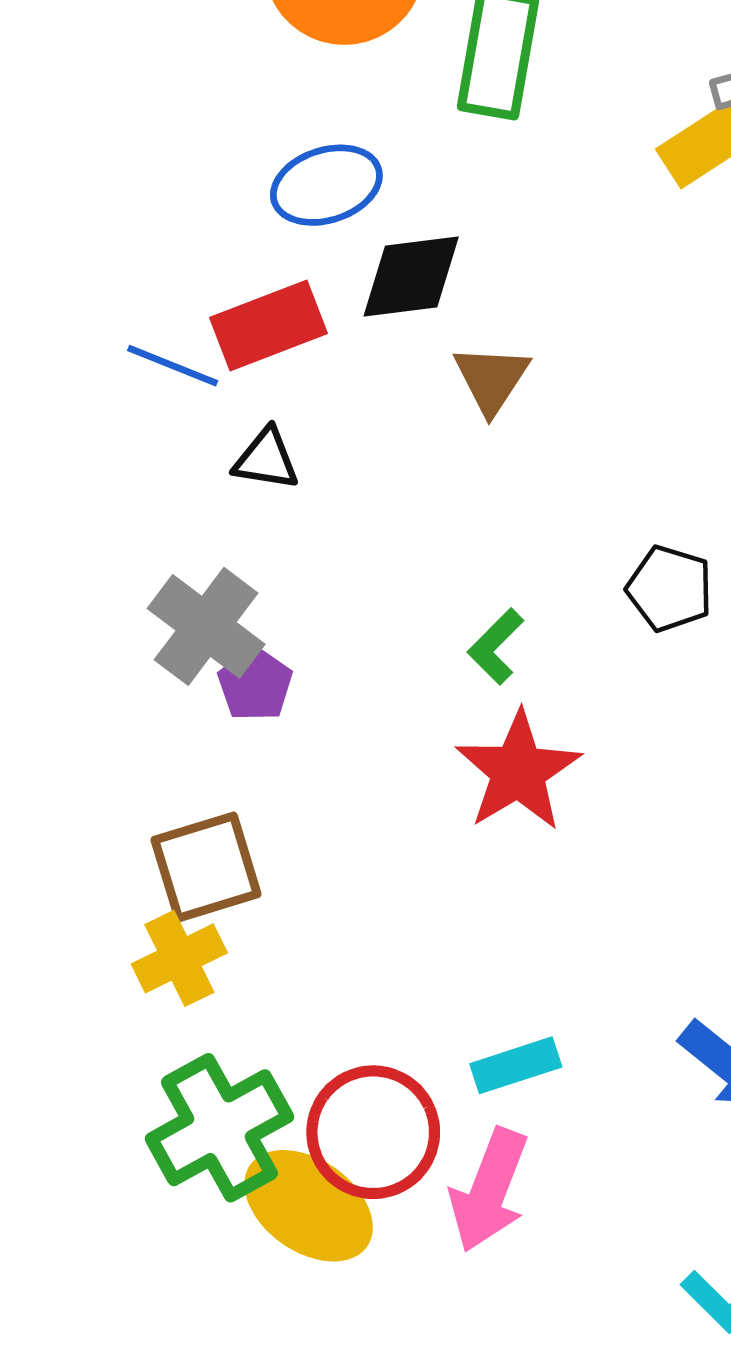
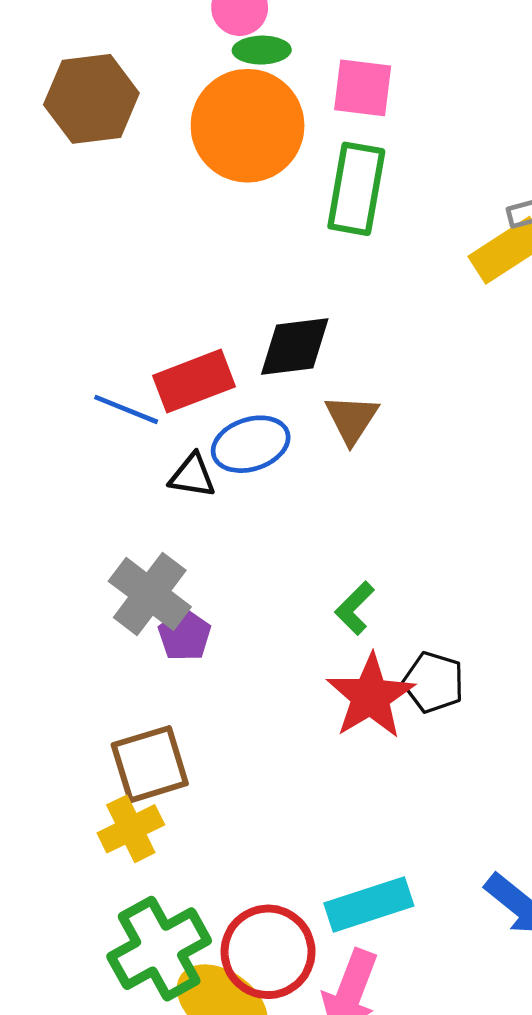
blue ellipse: (326, 185) -> (251, 444), moved
black pentagon: (670, 588) -> (434, 682), moved
cyan rectangle: (516, 1065) -> (369, 905), size x1.4

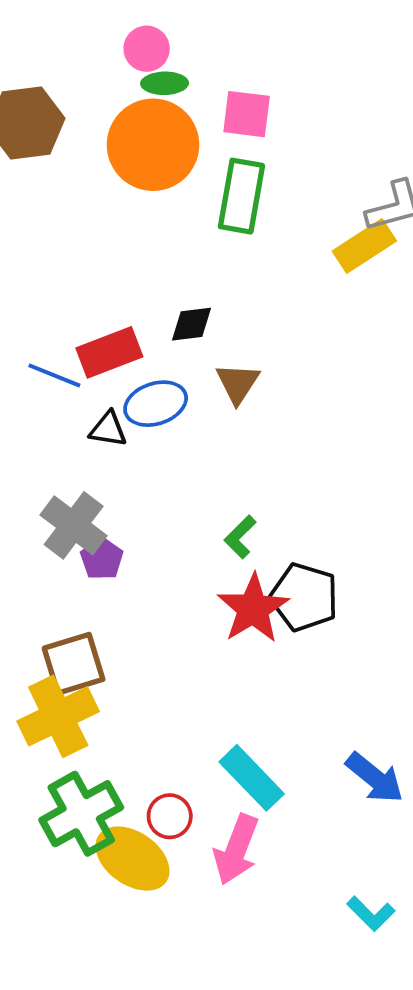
black diamond: (295, 346) -> (191, 324), size x0.7
black pentagon: (434, 682) -> (304, 597), size x1.4
yellow cross: (131, 829) -> (58, 716), size x1.5
cyan rectangle: (369, 905) -> (252, 778), turned 64
red circle: (268, 952) -> (170, 816), size x0.6

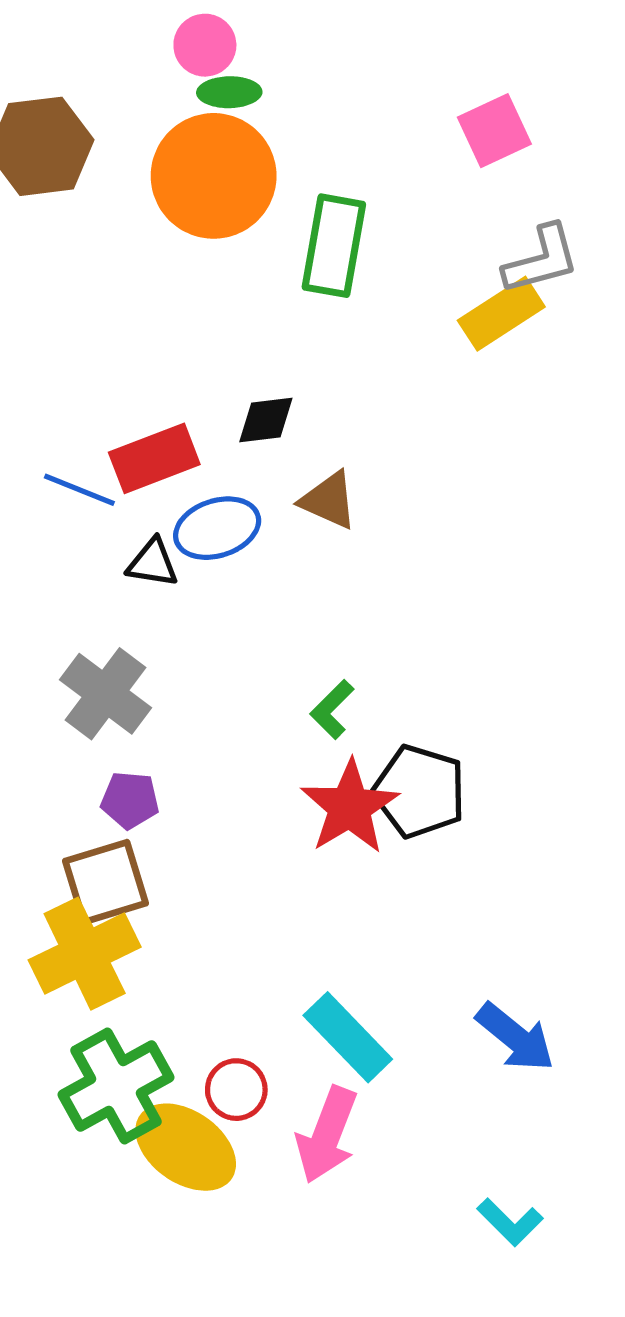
pink square: (247, 114) -> (494, 131), moved, turned -32
brown triangle: (238, 383) -> (329, 500), turned -39
purple pentagon: (102, 559) -> (130, 800), moved, turned -30

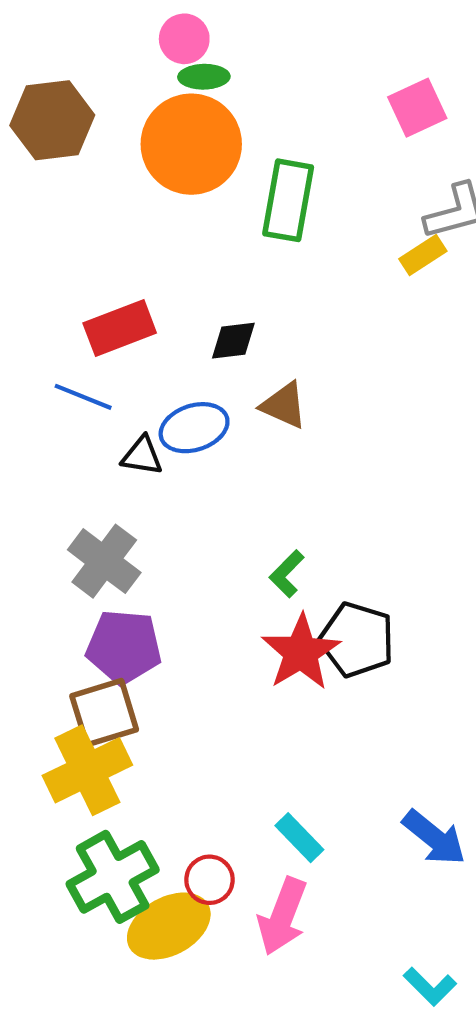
yellow rectangle: (501, 314) -> (423, 255), size x0.7
red rectangle: (154, 458) -> (120, 328), moved
purple pentagon: (130, 800) -> (124, 647), size x1.6
cyan rectangle: (348, 1037) -> (299, 838), size x0.7
yellow ellipse: (186, 1147) -> (169, 926), turned -64

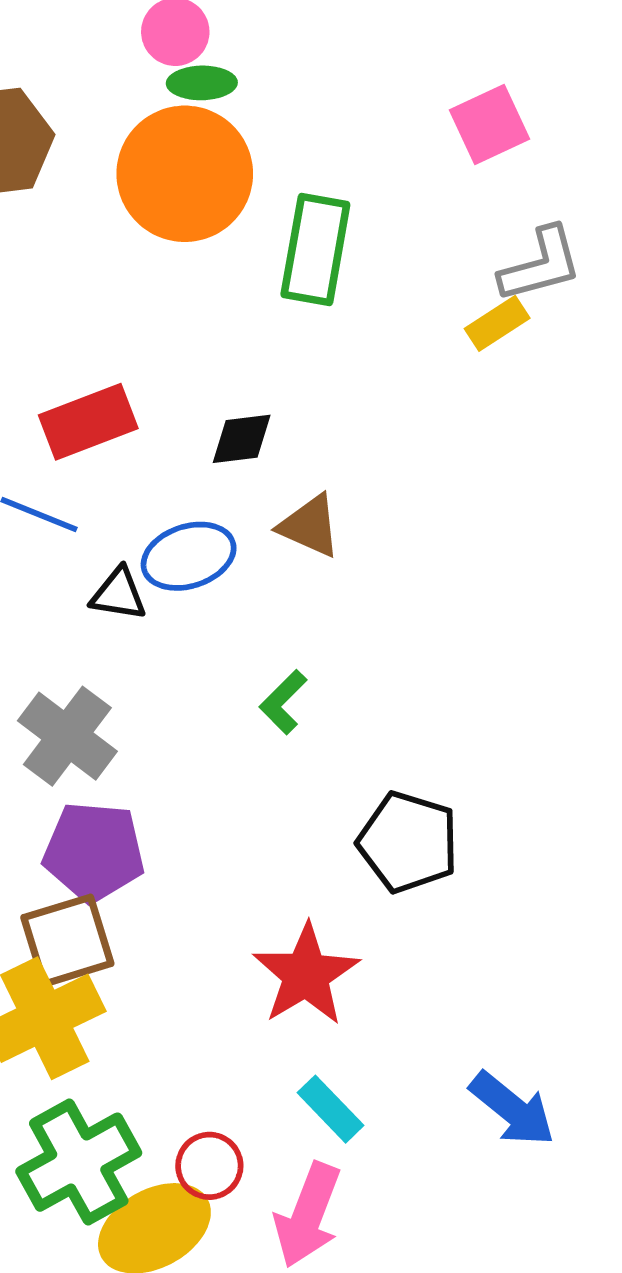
green L-shape: (287, 574) -> (283, 702), moved
red star: (301, 652) -> (306, 975), moved

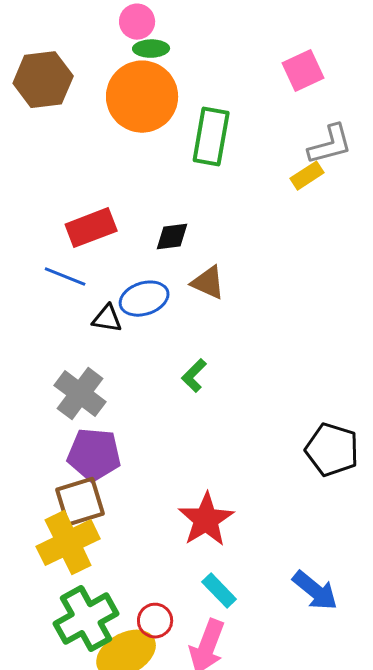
black pentagon: (408, 842) -> (332, 450), moved

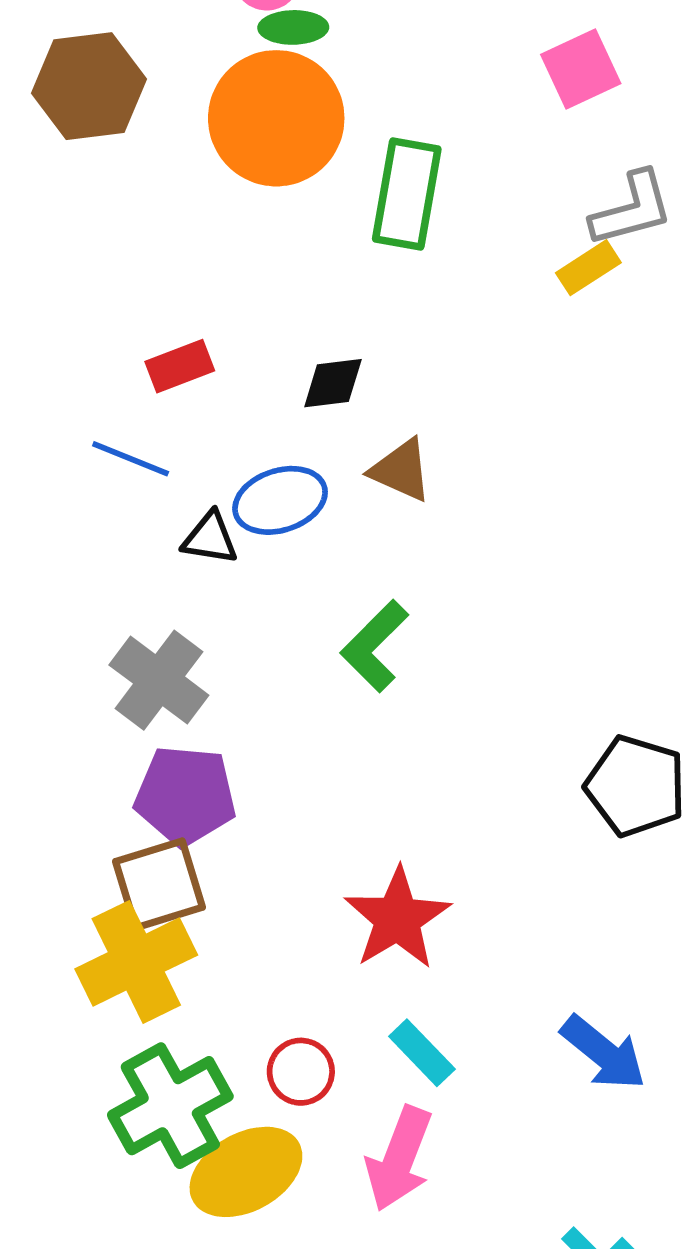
red rectangle: (91, 228) -> (180, 366), size x0.7
green L-shape: (194, 376) -> (375, 646), size x1.4
red circle: (155, 621) -> (301, 1072), moved

